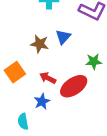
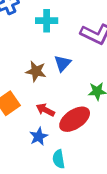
cyan semicircle: (23, 121) -> (59, 159), moved

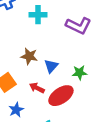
blue triangle: (63, 63) -> (51, 66), moved
blue star: (39, 136) -> (16, 110), moved

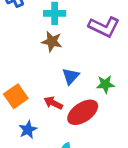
brown star: (29, 56) -> (52, 41), moved

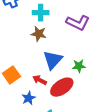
blue triangle: (71, 76) -> (53, 60), size x1.5
blue star: (28, 130) -> (29, 98), moved

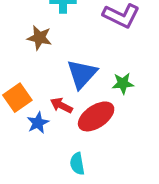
brown star: (39, 34) -> (39, 38), moved
blue star: (29, 98) -> (38, 123), moved

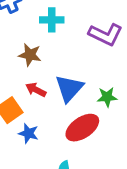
red arrow: (61, 105) -> (36, 90), moved
blue star: (38, 123) -> (28, 133), turned -30

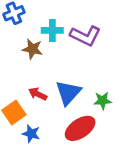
purple L-shape: (106, 34) -> (85, 36), moved
brown star: (30, 55) -> (32, 49), moved

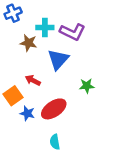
blue triangle: (68, 93) -> (58, 59), moved
red ellipse: (80, 128) -> (54, 109), moved

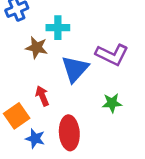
purple L-shape: (72, 32) -> (112, 55), moved
red arrow: (33, 80) -> (42, 96), turned 40
red ellipse: (54, 109) -> (69, 133), turned -60

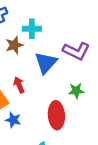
brown star: (37, 48) -> (14, 45), turned -30
red ellipse: (69, 133) -> (56, 115), moved

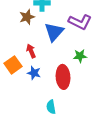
blue star: (13, 120) -> (34, 73), moved

